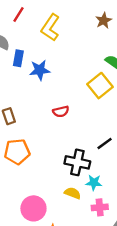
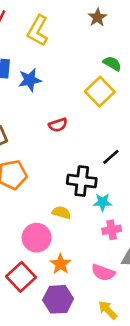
yellow semicircle: (73, 193) -> (61, 213), moved

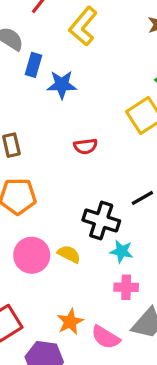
pink circle: (37, 238) -> (32, 255), moved
orange star: (60, 264) -> (70, 322), moved

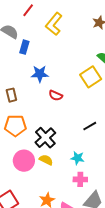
blue star: (62, 85) -> (40, 74), moved
red semicircle: (86, 146) -> (56, 96), turned 32
black cross: (101, 220) -> (45, 138), moved, turned 30

